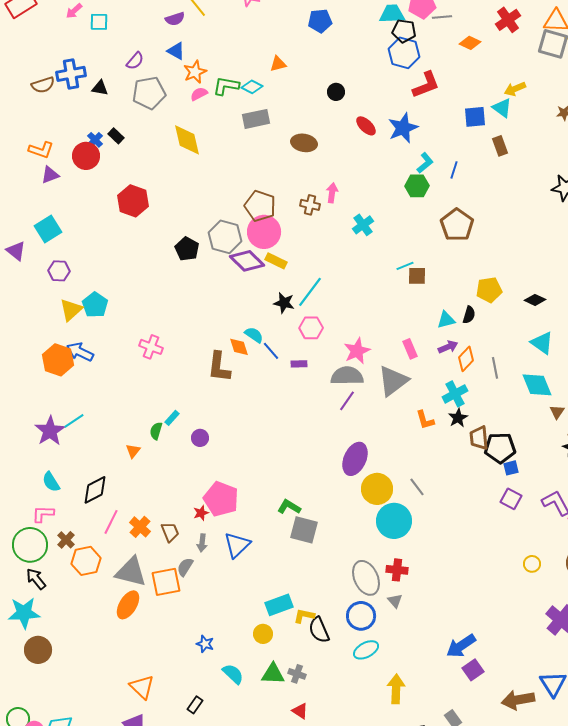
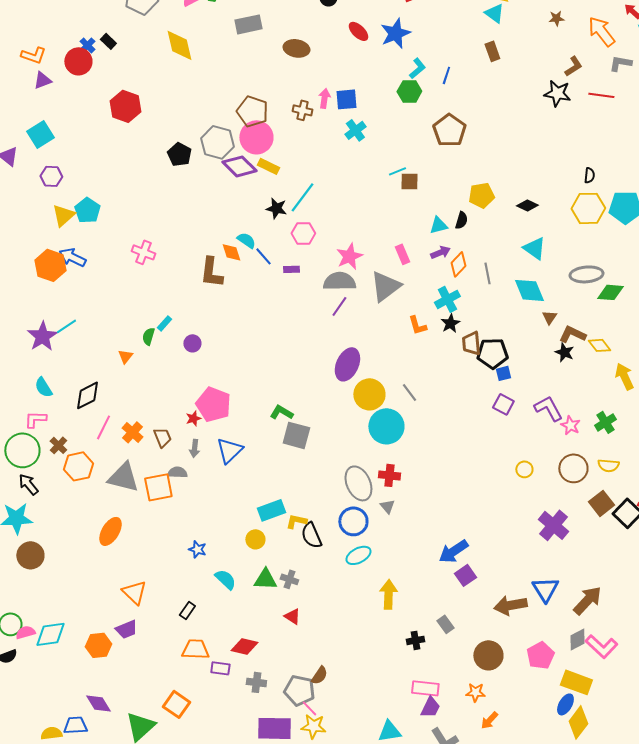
blue square: (475, 117) -> (346, 99), moved
gray semicircle: (185, 567) -> (177, 472), turned 60
orange ellipse: (128, 605) -> (110, 531), moved

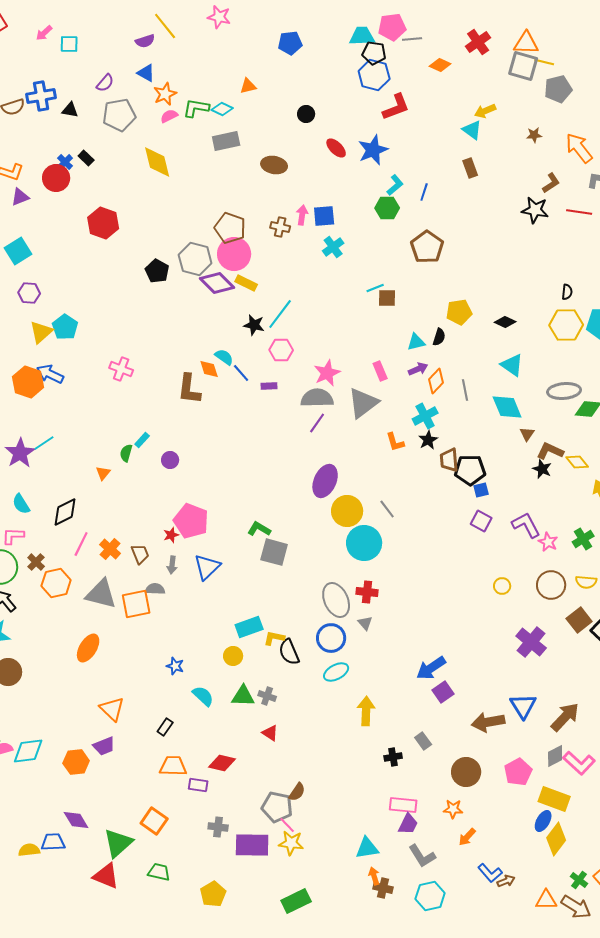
gray cross: (256, 682) -> (218, 827), moved

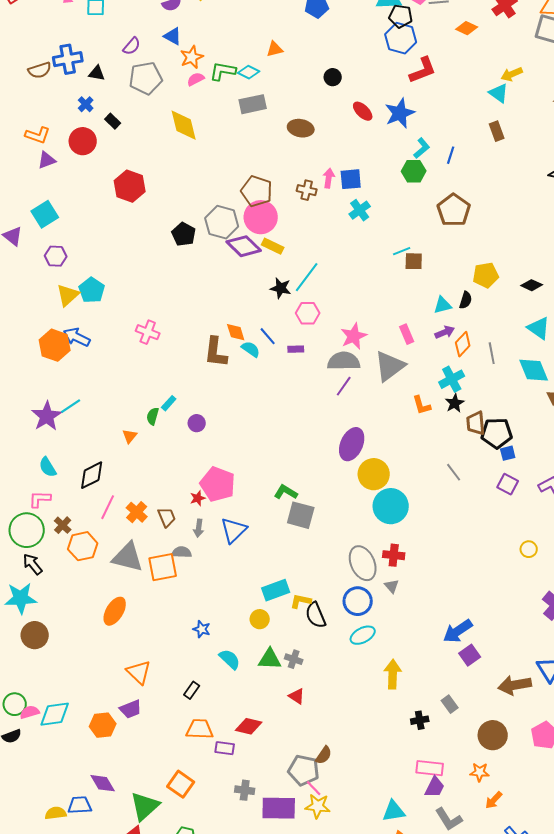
blue cross: (65, 162) -> (86, 104), moved
cyan semicircle: (224, 357) -> (251, 349), moved
gray line: (387, 509) -> (454, 472), moved

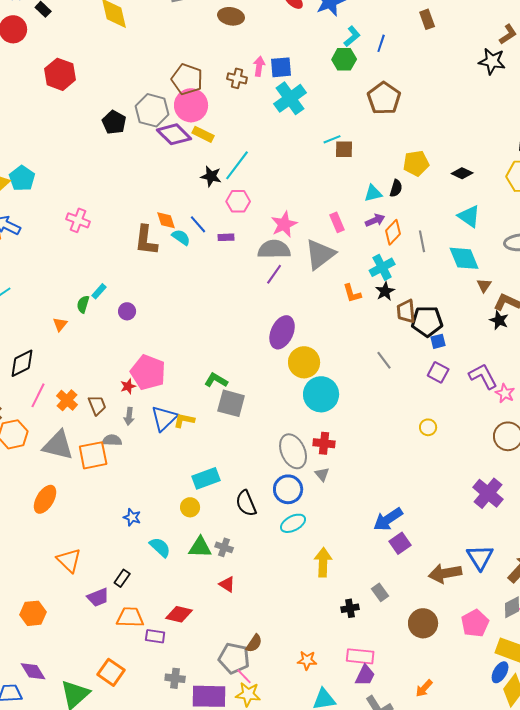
cyan cross: (360, 210) -> (290, 98), size x1.5
yellow circle: (529, 549) -> (428, 427), moved
yellow L-shape: (301, 601) -> (184, 420), moved
purple trapezoid: (131, 709) -> (98, 597), moved
orange star: (480, 772) -> (307, 660), moved

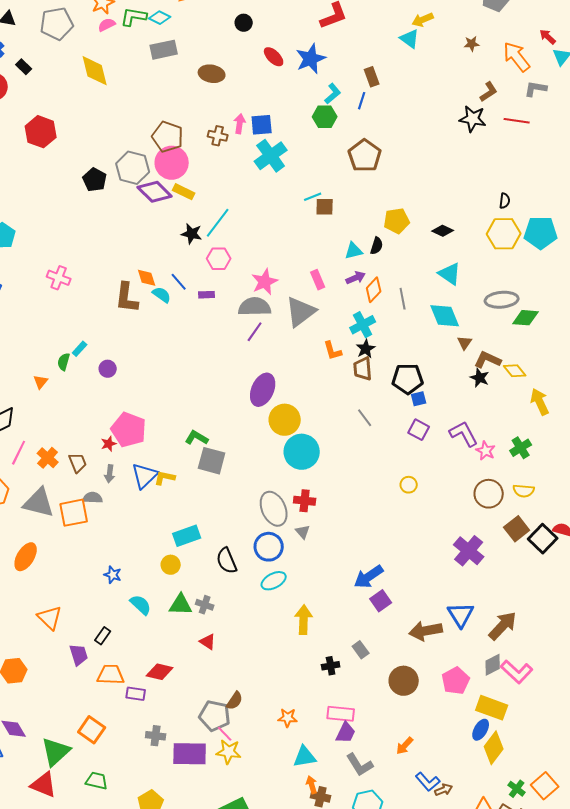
brown rectangle: (427, 19) -> (372, 77), moved
brown trapezoid: (406, 311) -> (363, 369), moved
purple trapezoid: (98, 597) -> (79, 655), turned -85

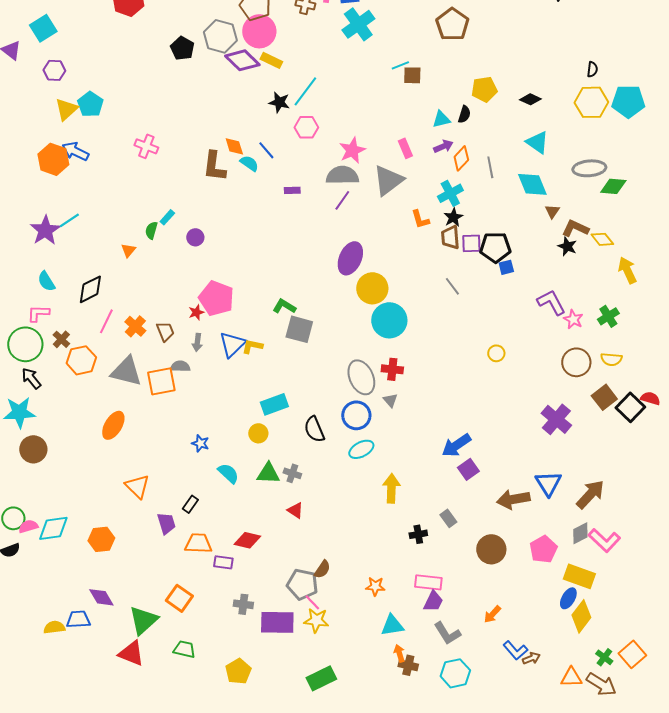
purple rectangle: (207, 295) -> (292, 190), moved
purple square: (419, 430) -> (471, 243), moved, turned -30

